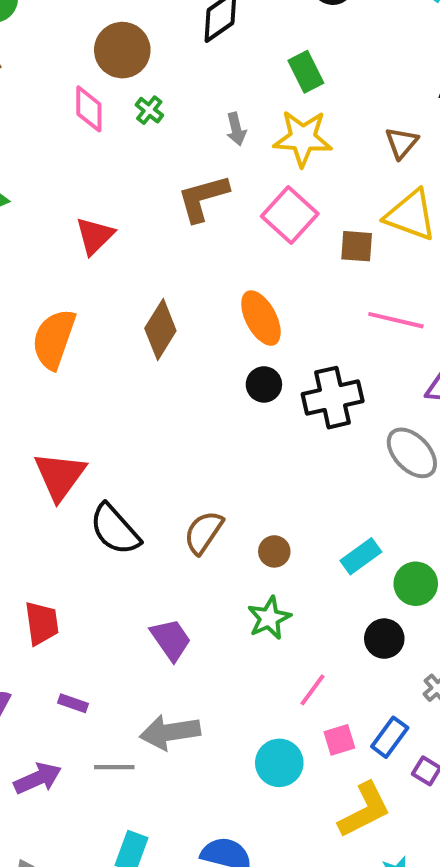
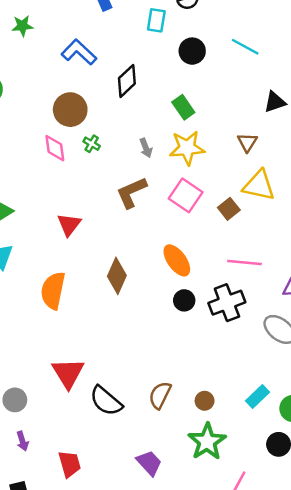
brown square: (357, 246) -> (229, 209), turned -35
pink line: (396, 320) -> (244, 263), moved
green star: (269, 618) -> (207, 442), size x1.4

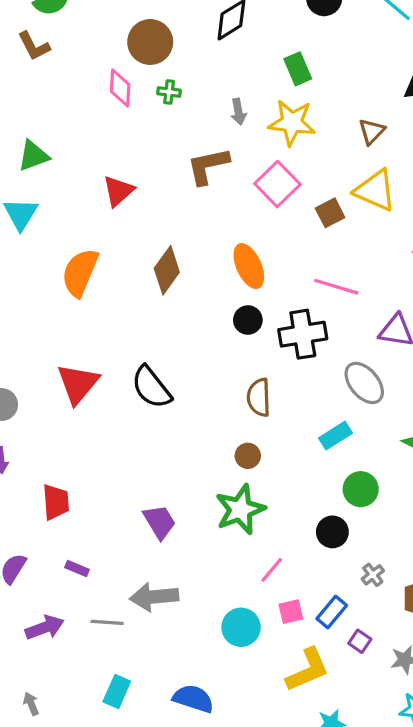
green cross: (92, 144) -> (169, 92), turned -35
brown semicircle: (160, 395) -> (259, 397), moved, turned -40
cyan rectangle: (258, 396) -> (335, 436), moved
black semicircle: (106, 401) -> (151, 387), moved

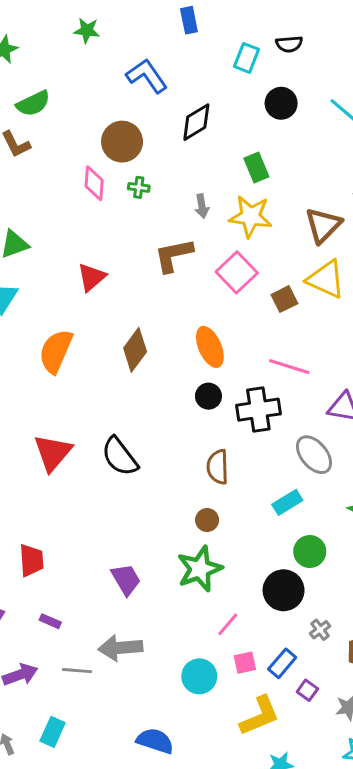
brown triangle: (372, 131) -> (323, 225), size x1.5
black circle: (332, 532) -> (284, 590), size x1.4
cyan rectangle: (117, 692) -> (53, 732), moved

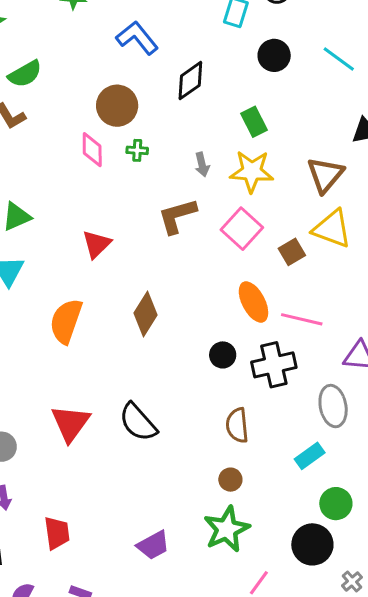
orange ellipse: (210, 347) -> (253, 302), moved
gray ellipse: (314, 455) -> (333, 406), turned 33
purple trapezoid: (126, 579) -> (153, 545), turned 96

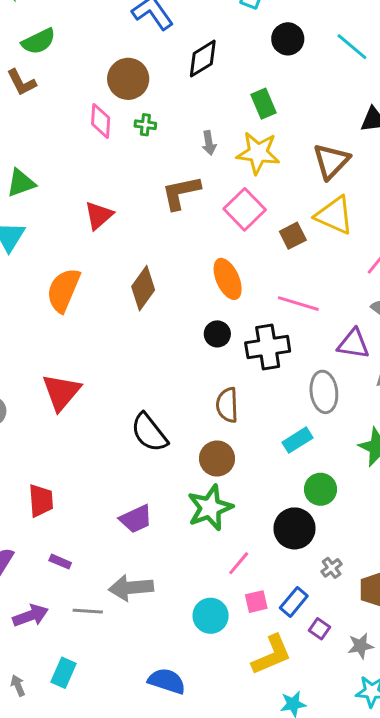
orange ellipse: (253, 302) -> (228, 279), moved
black semicircle: (138, 422) -> (149, 433), moved
brown circle: (230, 480) -> (217, 458), size x1.5

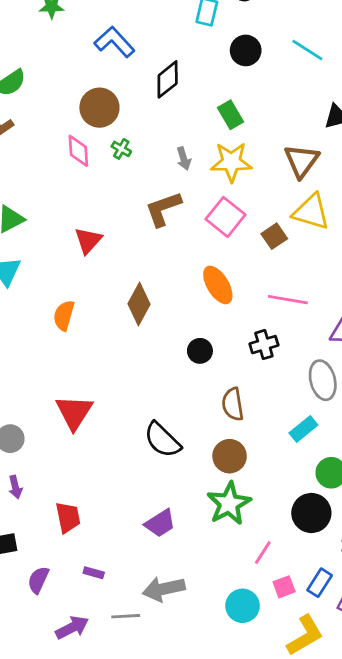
green cross: (145, 125) -> (121, 149), turned 30
orange semicircle: (63, 290) -> (64, 315), size x0.7
black circle: (217, 334) -> (200, 351), moved
black cross: (268, 347) -> (264, 345), size x0.7

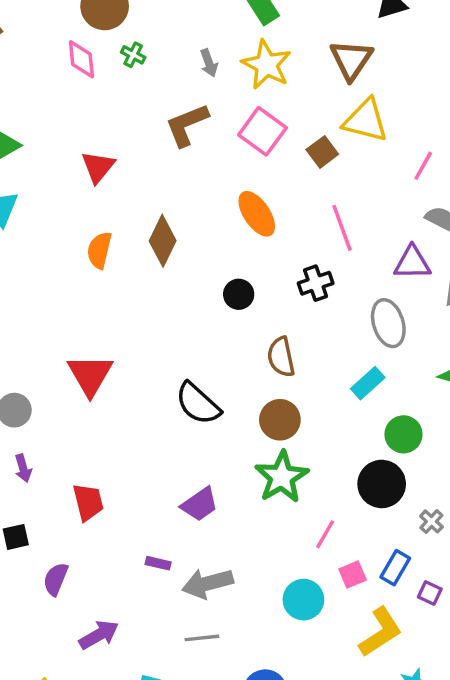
yellow star: (231, 162) -> (267, 65), turned 30
pink line: (288, 300) -> (342, 228), turned 63
orange semicircle: (64, 315) -> (99, 250), moved
purple rectangle: (94, 573) -> (158, 563), moved
gray line: (126, 616) -> (202, 638), moved

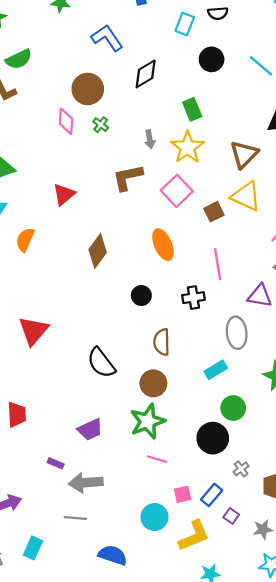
orange semicircle: (99, 250) -> (25, 240), moved
pink line: (325, 534) -> (157, 459), moved, turned 66
cyan circle: (303, 600) -> (154, 517), moved

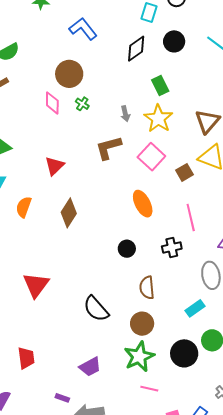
black diamond: (146, 74) -> (136, 49), moved
brown diamond: (98, 251) -> (69, 213), moved
black circle: (213, 438) -> (184, 353), moved

